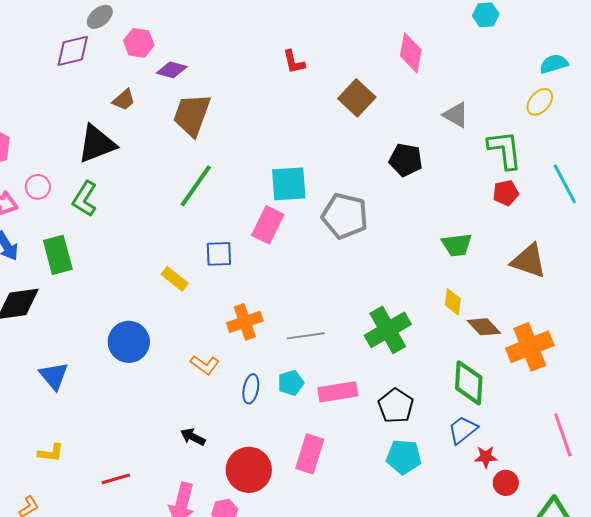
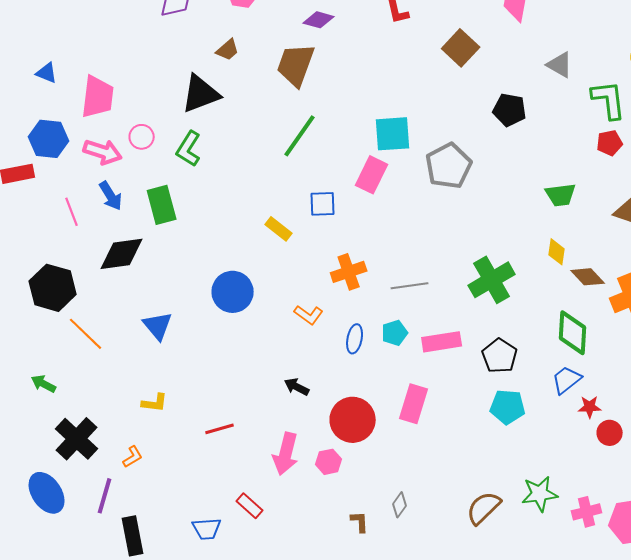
purple diamond: (172, 70) -> (319, 20), moved
gray pentagon: (345, 216) -> (449, 166), turned 30

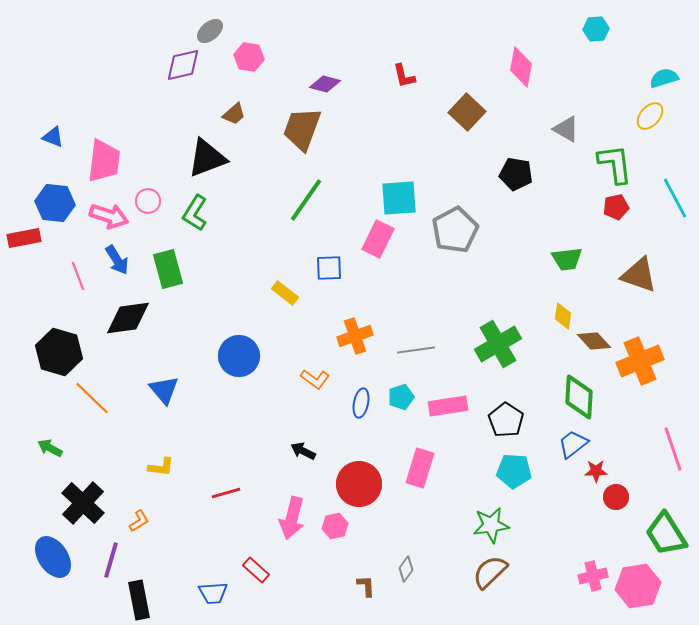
green star: (540, 494) -> (491, 525), moved

